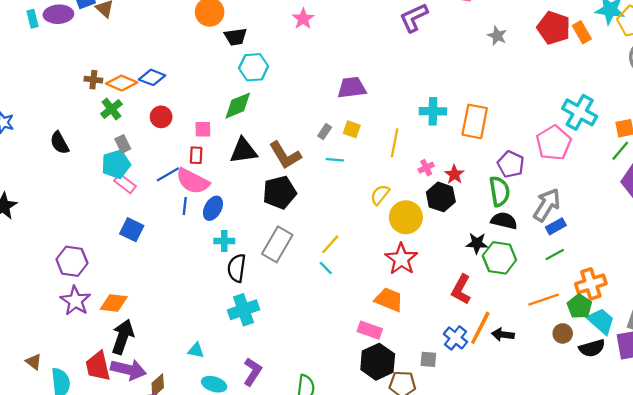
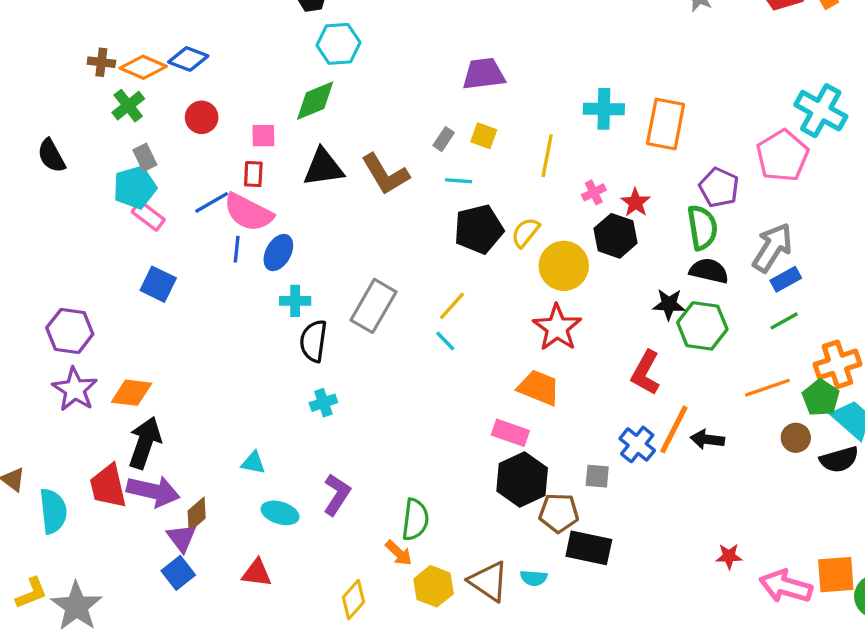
black pentagon: (280, 192) -> (479, 229), moved
cyan cross: (243, 310) -> (323, 403), size x0.6

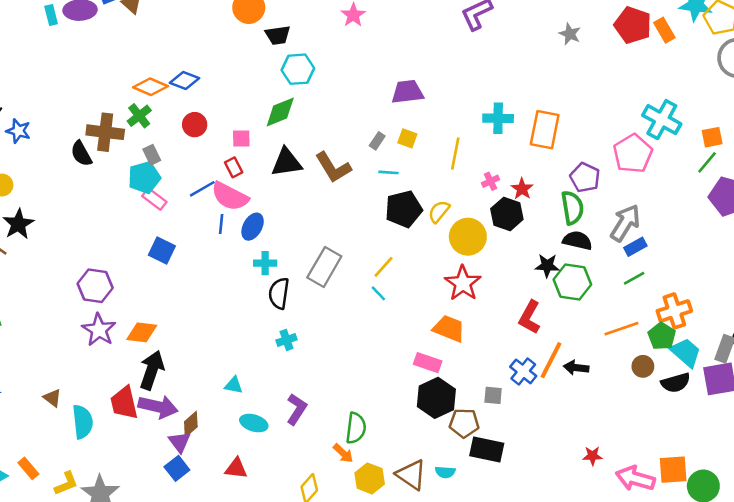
brown cross: (101, 62) -> (105, 132), moved, size x1.8
red rectangle: (253, 174) -> (234, 167), turned -30

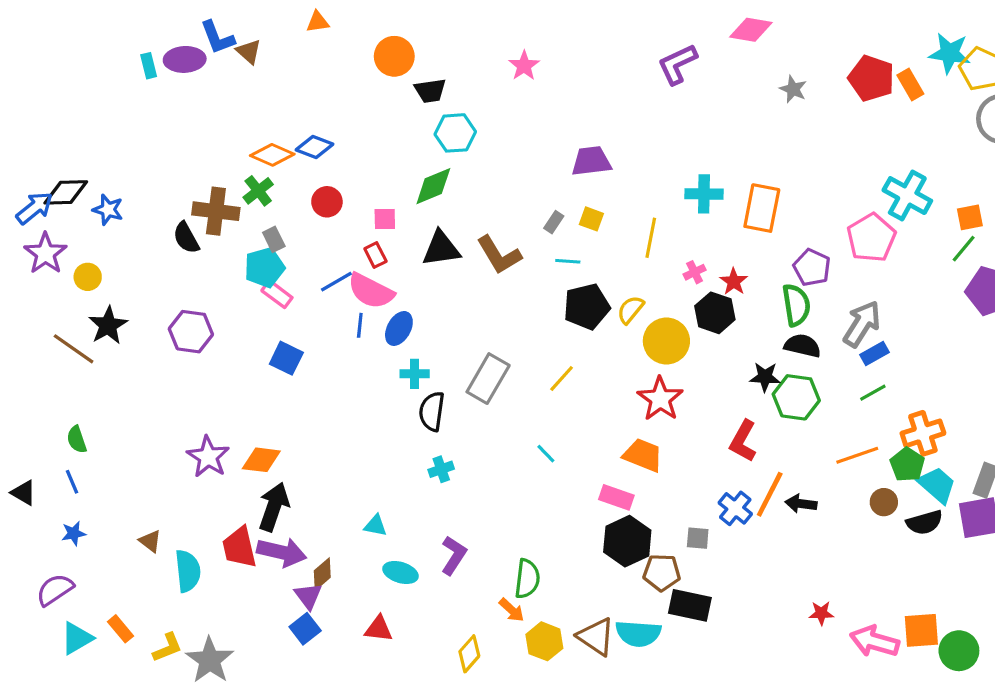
purple hexagon: (95, 286) -> (191, 332), moved
cyan line: (378, 293) -> (546, 454), moved
cyan semicircle: (445, 472) -> (638, 633), size x1.8

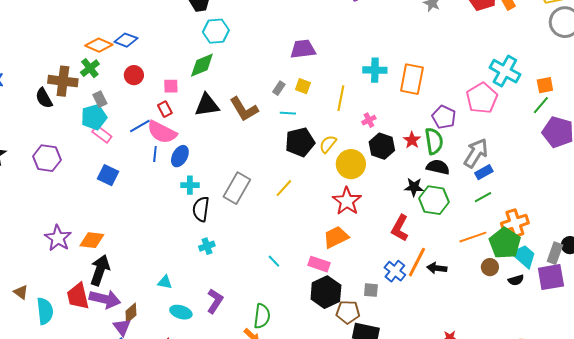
red star: (734, 282) -> (412, 140), moved
cyan line: (546, 454) -> (274, 261), moved
orange trapezoid: (643, 455) -> (336, 237), turned -48
green pentagon: (907, 465) -> (505, 243), size x1.4
black semicircle: (925, 522) -> (516, 280), size x0.7

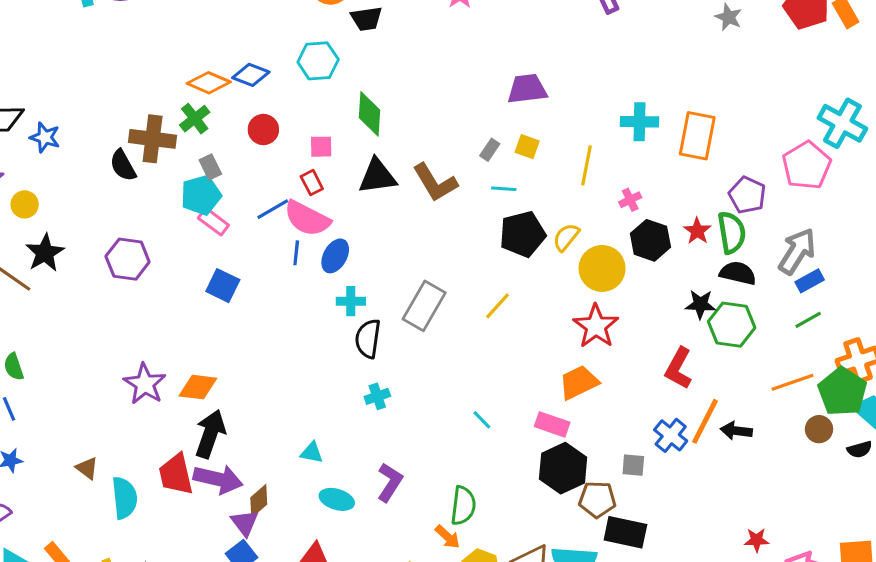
cyan hexagon: (216, 31) -> (318, 61), moved
green diamond: (202, 65) -> (370, 114), turned -64

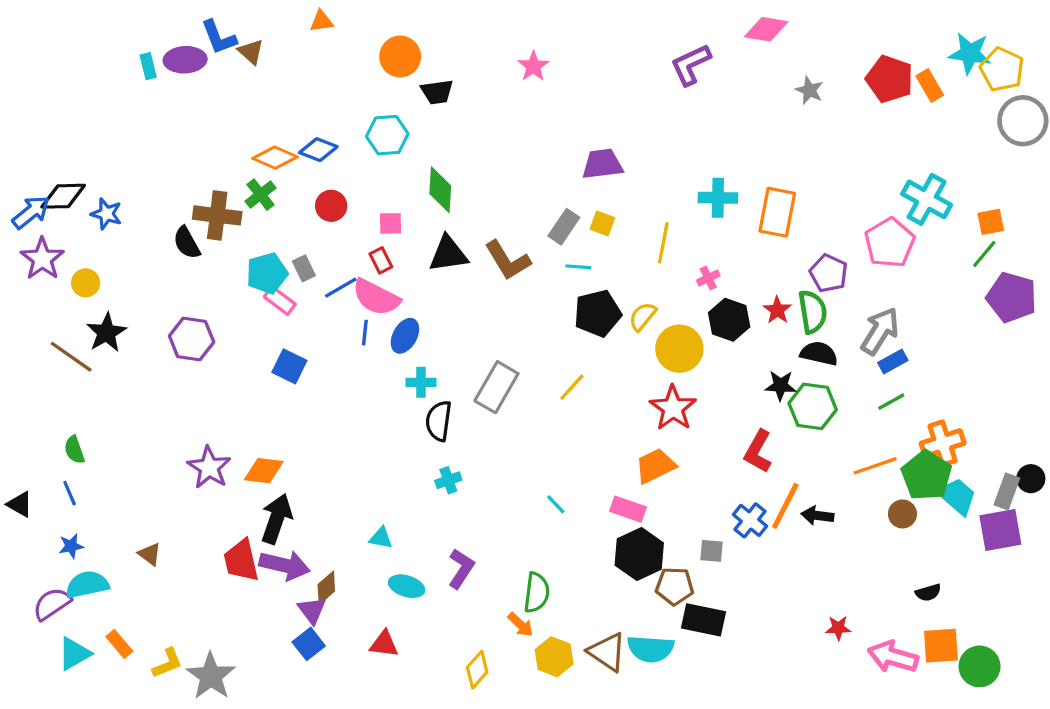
gray rectangle: (490, 150) -> (564, 227), size x1.5
gray rectangle: (210, 167) -> (304, 268), moved
black semicircle: (860, 449) -> (928, 593), moved
cyan semicircle: (124, 498) -> (87, 585), moved, turned -96

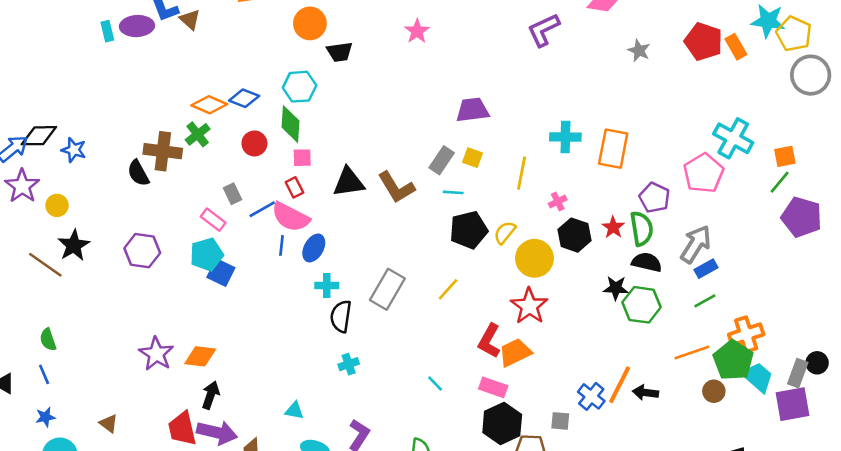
green diamond: (440, 190) -> (291, 124), moved
cyan pentagon: (267, 273) -> (207, 254), moved
red L-shape: (758, 451) -> (489, 341), moved
black arrow: (277, 519) -> (211, 395), size x0.7

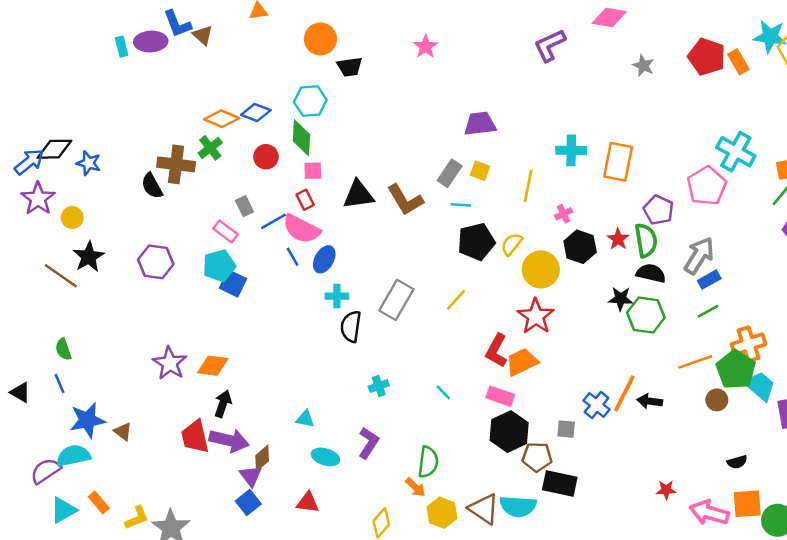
blue line: (282, 245) -> (293, 257), turned -36
cyan cross: (349, 364) -> (379, 386), moved
blue star: (45, 417) -> (87, 420), moved, size x1.8

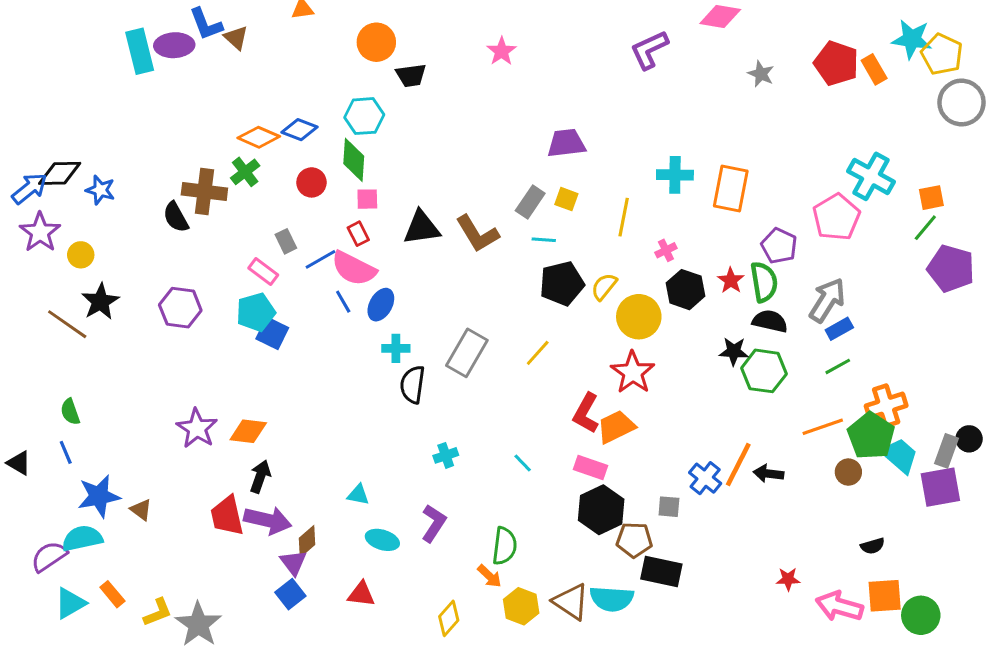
cyan rectangle: (122, 47) -> (140, 51), size x1.8

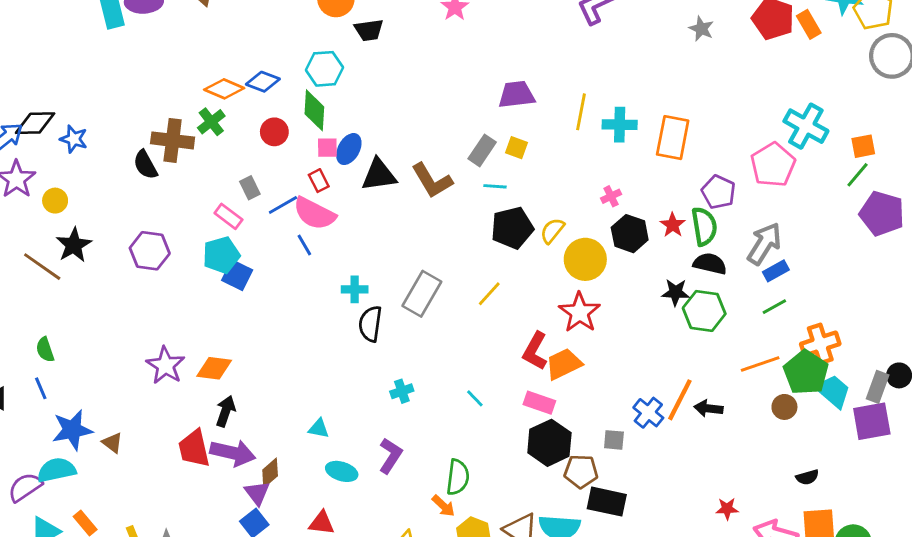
yellow line: (624, 217) -> (581, 112), moved
blue ellipse: (381, 305) -> (349, 149), moved

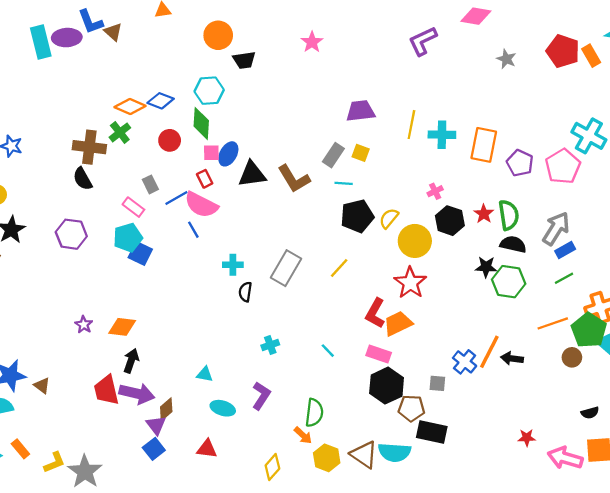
black semicircle: (145, 165) -> (83, 179), moved
purple pentagon: (719, 192) -> (520, 163), moved
black semicircle: (370, 324) -> (245, 292), size x0.7
purple star: (165, 365) -> (84, 325), size x0.6

